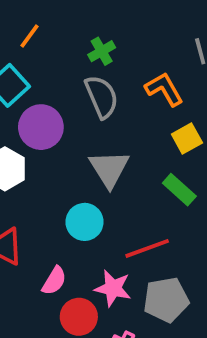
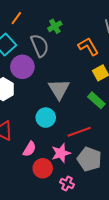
gray semicircle: (102, 97) -> (40, 46), moved
pink star: (113, 288) -> (61, 153), turned -30
gray pentagon: (166, 300) -> (89, 159), turned 30

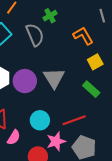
purple circle: (22, 67) -> (25, 81), moved
cyan circle: (46, 118) -> (40, 120), moved
pink semicircle: (29, 149) -> (14, 137), moved

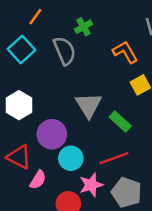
purple circle: (25, 81) -> (52, 134), moved
green rectangle: (91, 89) -> (120, 122), moved

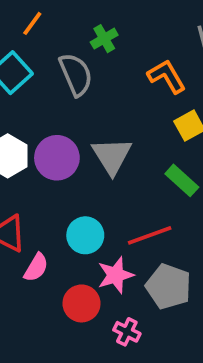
green rectangle: (120, 122) -> (182, 180), moved
purple circle: (52, 134) -> (57, 158), moved

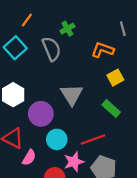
orange L-shape: (167, 76) -> (103, 50), turned -40
purple circle: (57, 158) -> (41, 114), moved

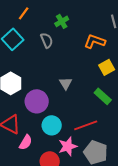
gray semicircle: (51, 49) -> (47, 40), size x0.7
gray triangle: (72, 95) -> (66, 83), size x0.6

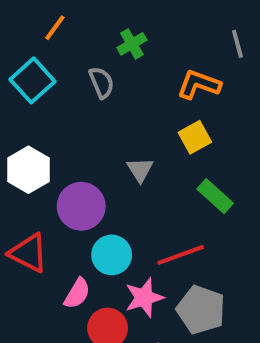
yellow square: (107, 67) -> (195, 137), moved
pink semicircle: (26, 142) -> (77, 294), moved

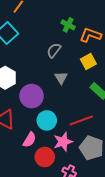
green cross: (132, 44) -> (68, 25), moved, turned -32
gray semicircle: (101, 82) -> (54, 50), moved, turned -119

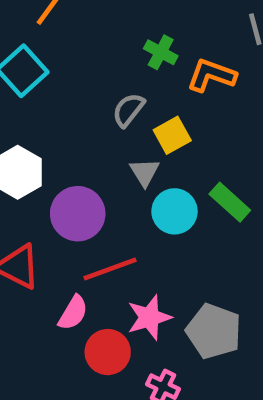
yellow square: (88, 61) -> (172, 135), moved
cyan circle: (47, 120) -> (175, 211), moved
red line: (81, 120) -> (110, 269), moved

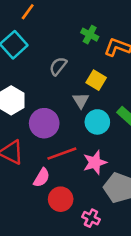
gray semicircle: (128, 110) -> (58, 66), moved
yellow square: (172, 135) -> (96, 80), turned -30
pink star: (149, 317) -> (95, 162), moved

